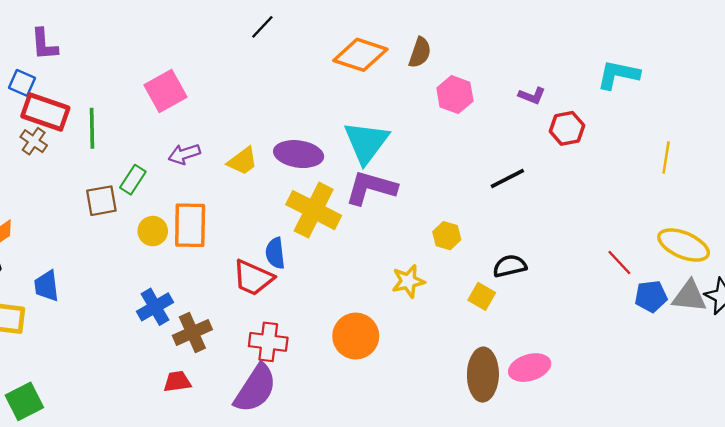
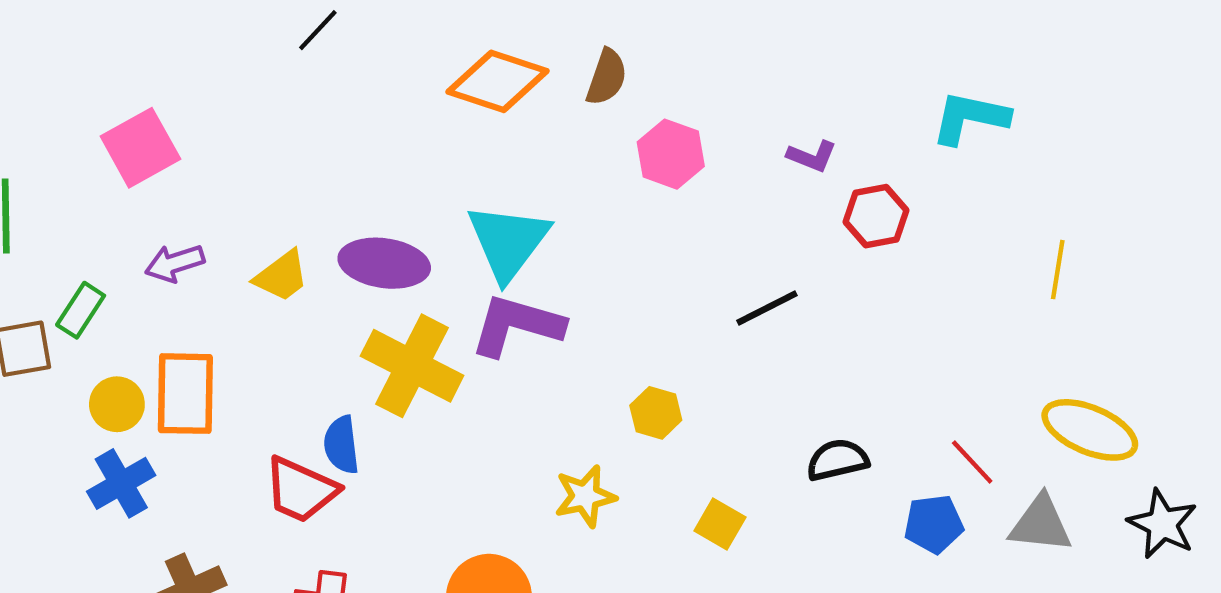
black semicircle: (510, 266) -> (838, 460), moved
blue pentagon: (651, 296) -> (934, 524), moved
gray triangle: (689, 296) -> (1041, 524), moved
blue cross: (155, 307) -> (121, 483), moved

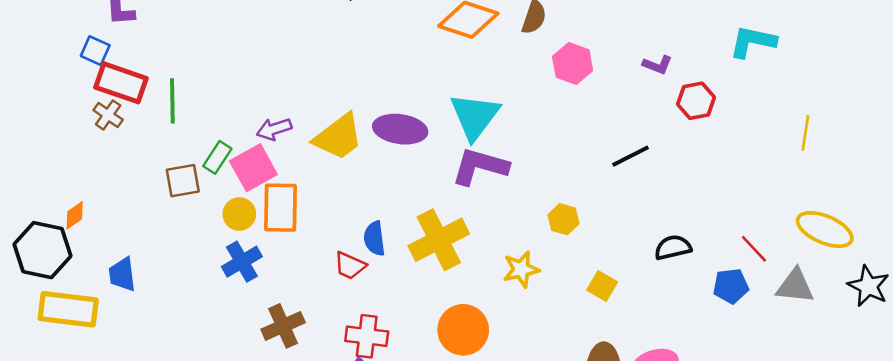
pink square: (140, 148) -> (253, 168), moved
yellow trapezoid: (282, 276) -> (338, 137), size x1.5
yellow cross: (412, 366) -> (439, 240), moved, turned 36
red trapezoid: (301, 490) -> (350, 265), size x0.7

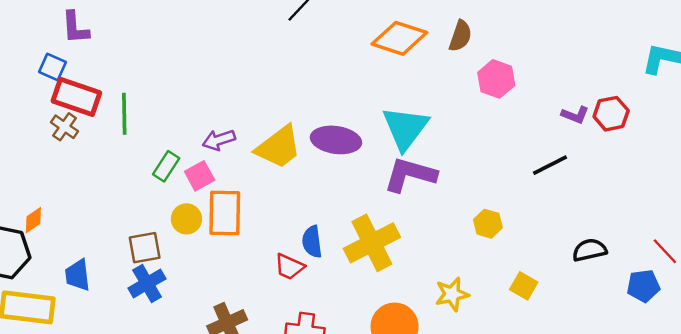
purple L-shape: (657, 65) -> (575, 115), moved
pink square: (253, 168) -> (200, 176), size x0.7
brown square: (183, 181) -> (145, 248), moved
blue cross: (242, 262) -> (147, 283), moved
yellow star: (521, 269) -> (452, 294), moved

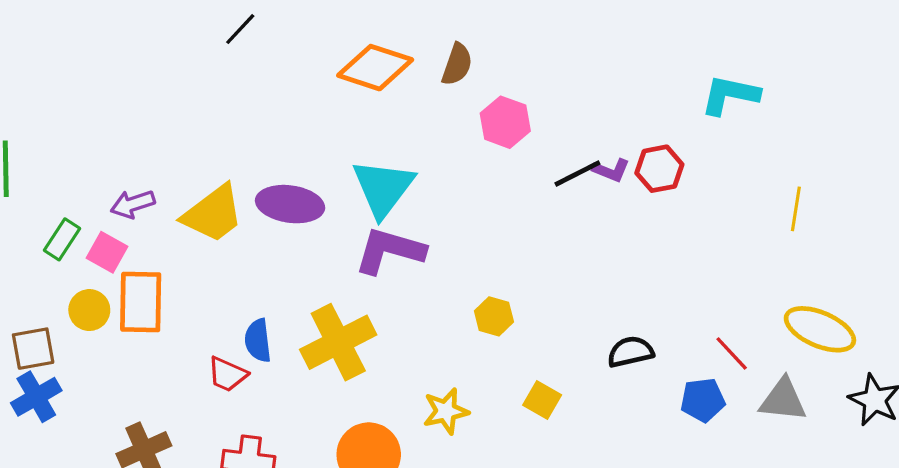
black line: (550, 165) -> (577, 174), moved
pink square: (200, 176) -> (107, 252), turned -32

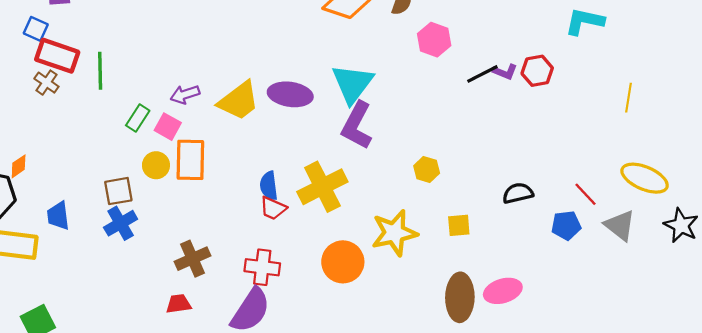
purple L-shape: (390, 251) -> (357, 126), turned -78
red trapezoid: (227, 374) -> (273, 208), moved
yellow square: (542, 400) -> (459, 225), turned -35
gray triangle: (783, 400) -> (620, 225), turned 32
yellow star: (446, 411) -> (394, 233), size x1.5

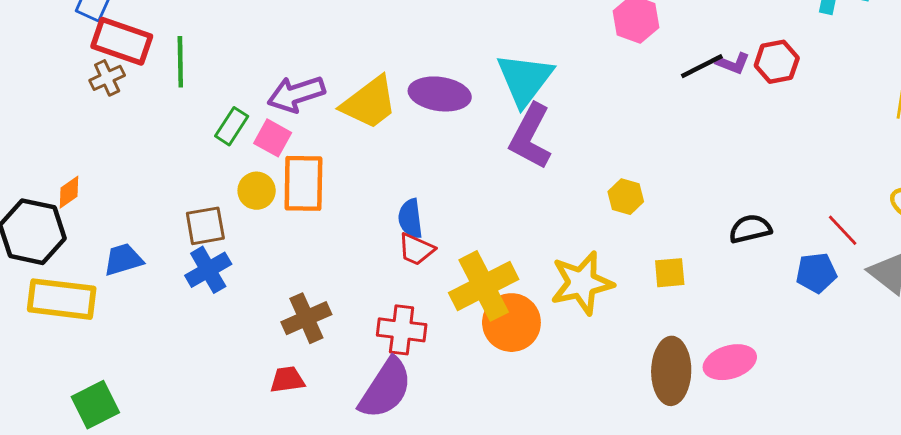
brown cross: (46, 83) -> (107, 78), turned 30
purple arrow: (185, 94) -> (296, 94), size x1.4
yellow cross: (322, 187) -> (484, 286), moved
blue trapezoid: (58, 216) -> (123, 260), turned 80

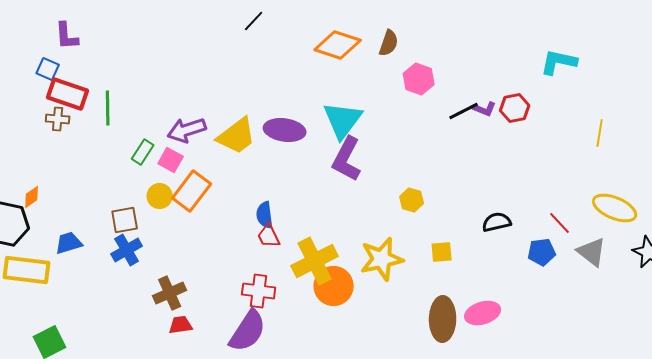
brown cross: (107, 78) -> (58, 119), turned 30
orange rectangle: (303, 183) -> (192, 191), turned 36
red trapezoid: (416, 249) -> (269, 236), turned 40
brown cross: (306, 318) -> (170, 293), moved

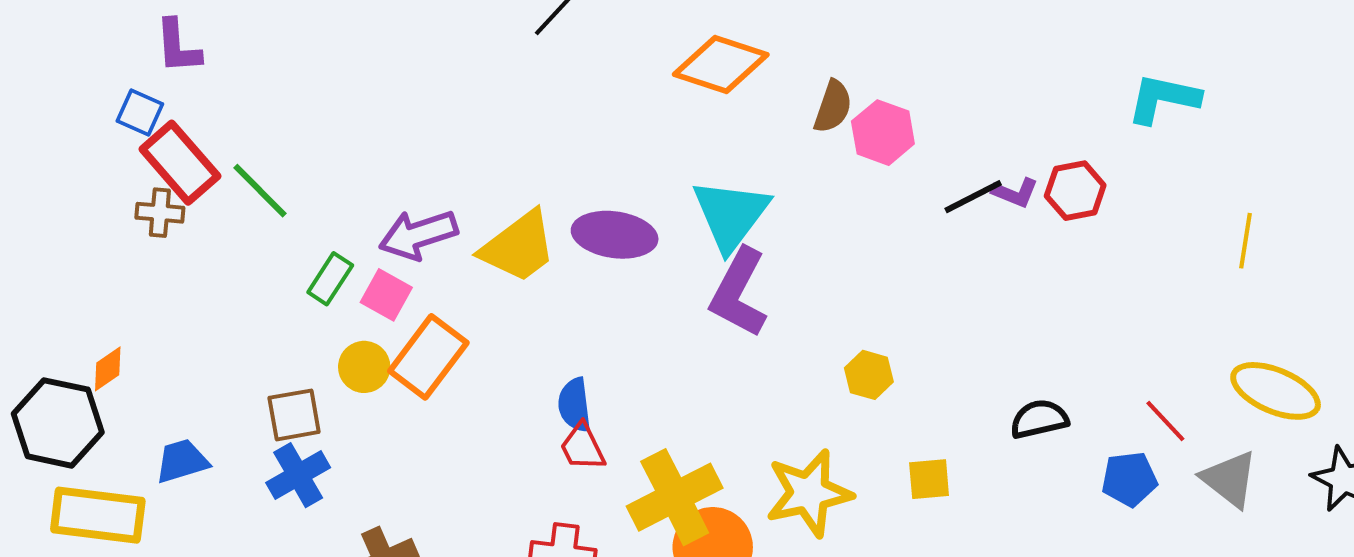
brown semicircle: (389, 43) -> (833, 107), moved
red rectangle: (68, 94) -> (180, 163), turned 30
green line: (108, 108) -> (260, 191), turned -44

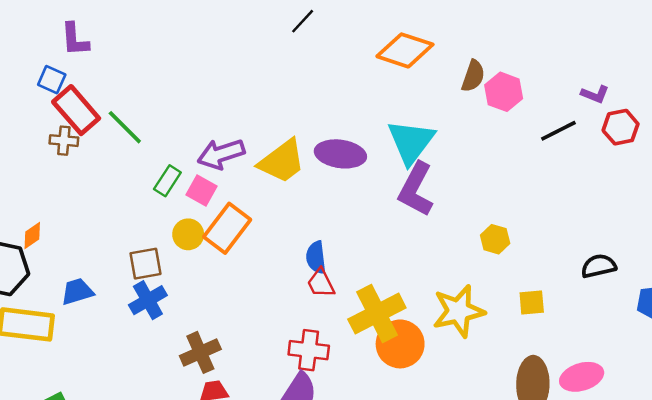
purple L-shape: (1015, 193) -> (595, 94), moved

